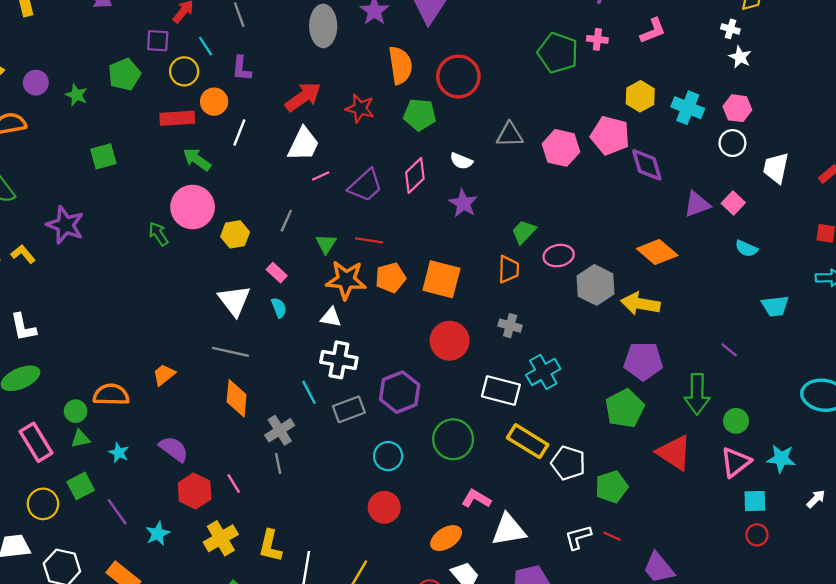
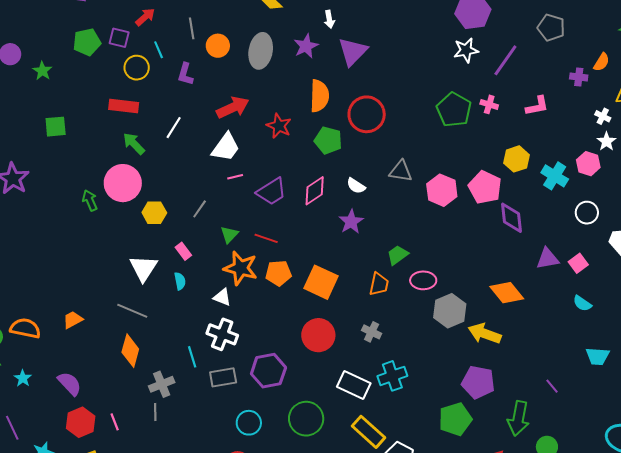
green pentagon: (124, 75) -> (87, 42), moved
orange circle: (214, 102) -> (218, 46), moved
pink hexagon: (737, 108) -> (588, 164), moved

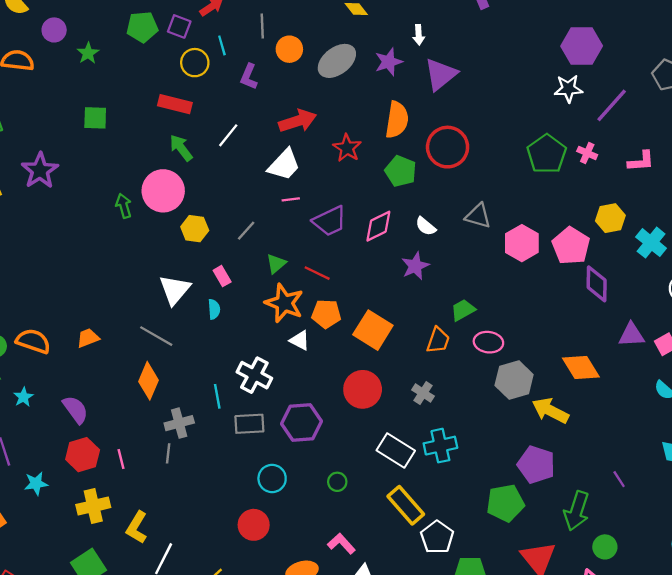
gray ellipse: (261, 51) -> (337, 61), turned 36
white triangle: (222, 297) -> (300, 340), moved
green circle: (306, 419) -> (337, 482), size x0.5

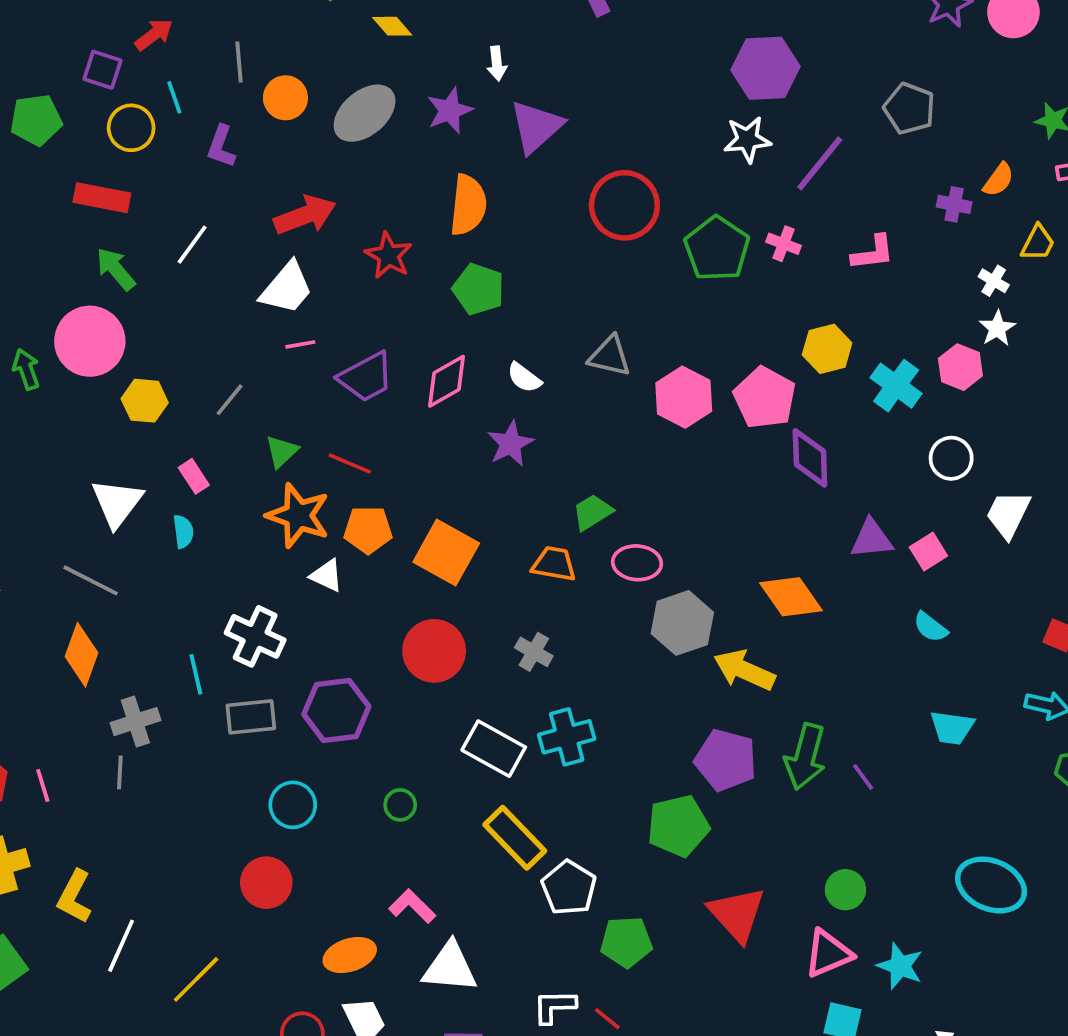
green pentagon: (142, 27) -> (36, 120), moved
red circle: (448, 147) -> (624, 205), moved
orange trapezoid: (438, 340) -> (554, 564), turned -96
green arrow: (577, 511) -> (805, 757), moved

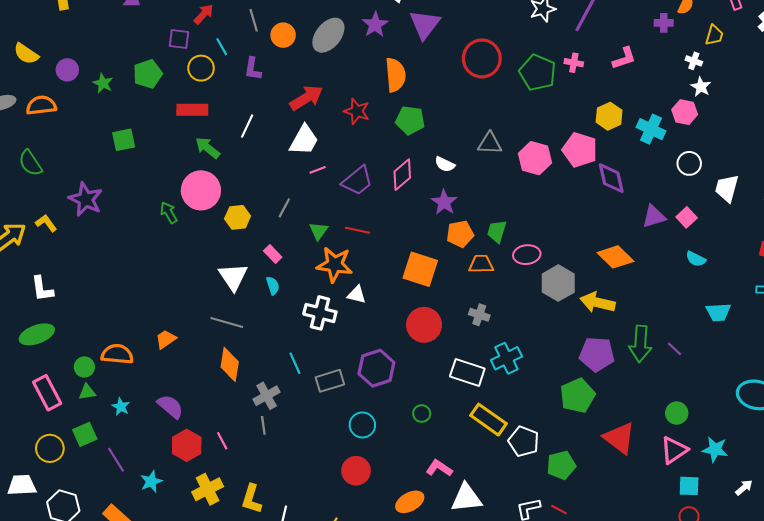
green trapezoid: (592, 512) -> (497, 231), turned -30
orange pentagon: (368, 530) -> (460, 234), moved
white cross: (255, 636) -> (320, 313), moved

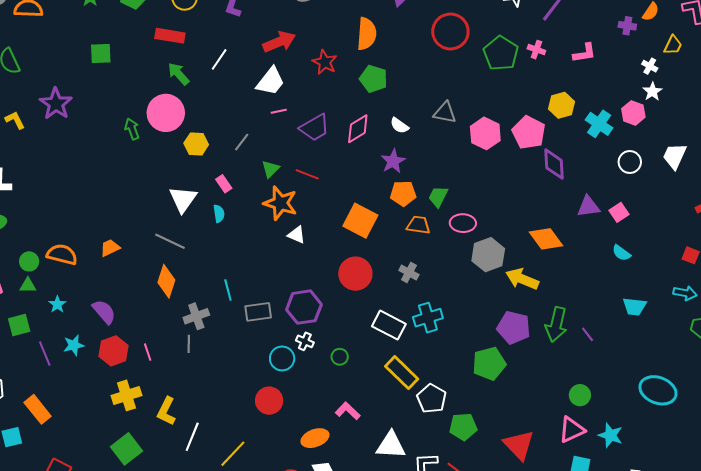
white trapezoid: (727, 188) -> (675, 156), moved
white cross: (320, 313) -> (305, 341), moved, size x0.6
red triangle: (619, 438) -> (519, 445), moved
cyan star: (151, 482) -> (74, 345), moved
white triangle: (466, 498) -> (391, 445), moved

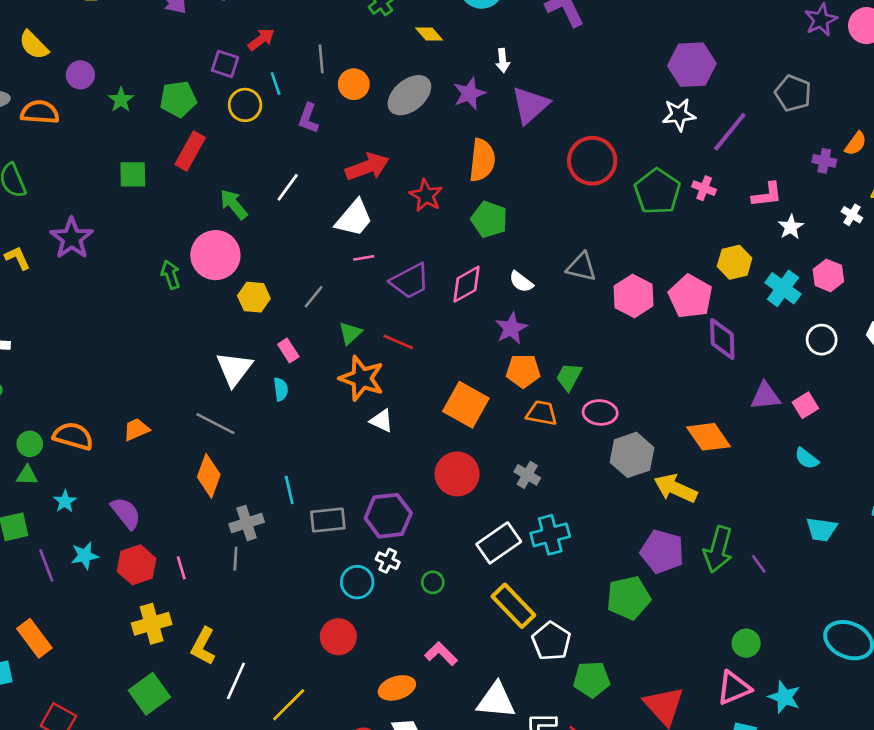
red rectangle: (170, 36) -> (190, 151), moved, turned -72
white star: (652, 92) -> (791, 227), moved
white rectangle: (389, 325) -> (499, 543), turned -64

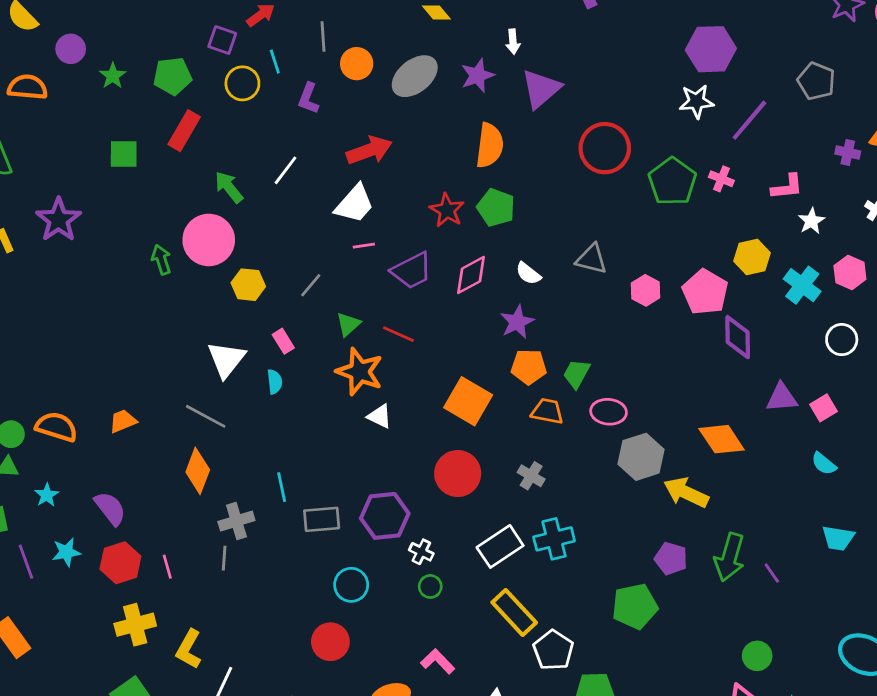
red star: (426, 195) -> (447, 210), moved
pink hexagon: (633, 296) -> (646, 290), size x0.7
purple pentagon: (662, 552) -> (671, 559), size x0.7
white cross: (388, 561) -> (421, 552), moved

